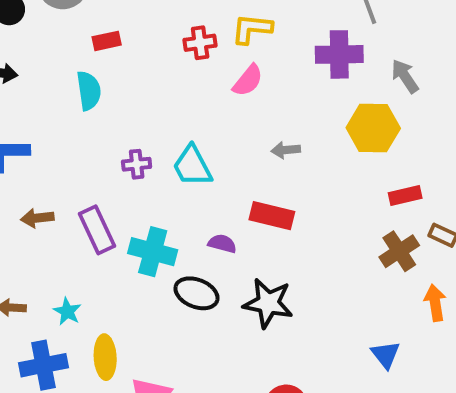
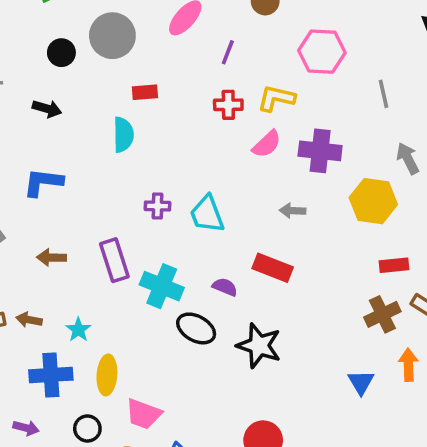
purple cross: (339, 54) -> (320, 151), moved
brown arrow: (37, 218) -> (51, 258), moved
blue triangle: (386, 355) -> (361, 382), moved

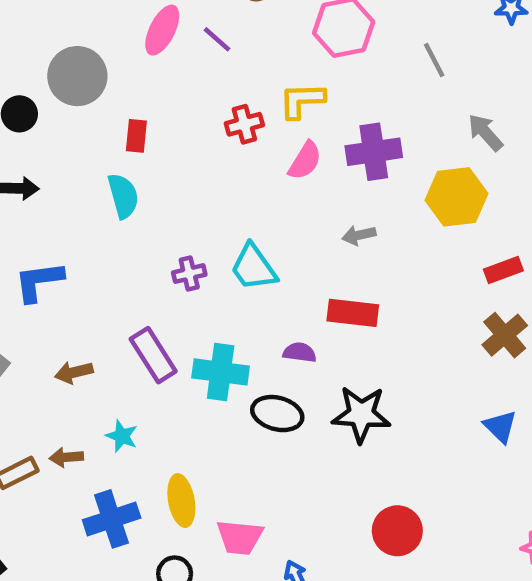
purple line: (228, 52) -> (217, 39), moved, turned -55
red rectangle: (145, 92) -> (136, 136), turned -65
cyan star: (78, 330) -> (122, 436), moved

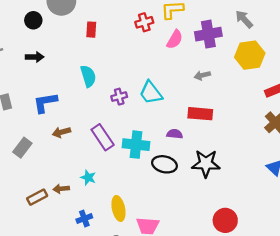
gray arrow: (485, 133) -> (244, 19), moved
cyan semicircle: (123, 196) -> (88, 76), moved
brown arrow: (74, 372) -> (61, 132), moved
blue cross: (112, 519) -> (84, 218), size x0.6

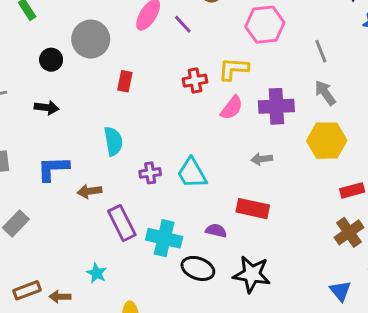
brown arrow: (61, 132) -> (90, 191), moved
brown arrow: (61, 189) -> (60, 297), moved

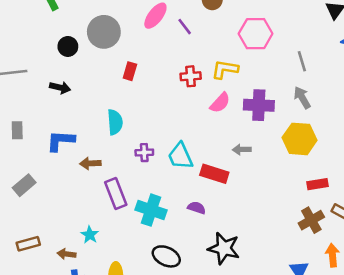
red rectangle: (253, 209) -> (214, 174), moved
black ellipse: (198, 268) -> (166, 256), moved
brown arrow: (60, 297) -> (66, 254), moved

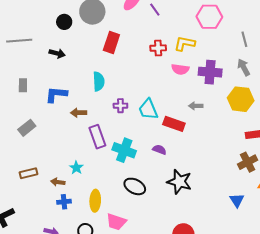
red rectangle: (130, 71) -> (111, 43), size x1.5
pink semicircle: (220, 103) -> (180, 69), turned 54

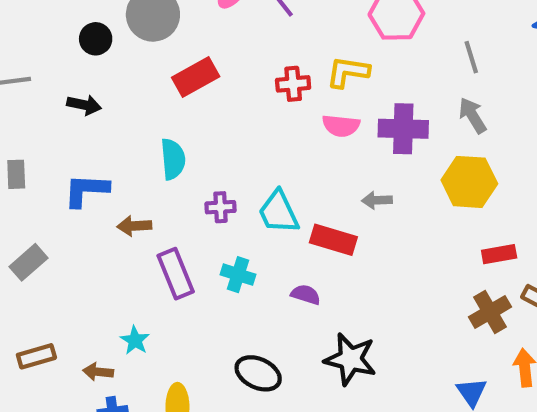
red rectangle: (111, 43) -> (196, 77), turned 45
cyan cross: (124, 150) -> (238, 275), moved, size x0.7

